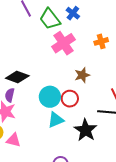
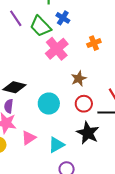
red circle: (70, 99) -> (84, 104), moved
cyan triangle: (56, 120) -> (56, 145), moved
pink triangle: (13, 140) -> (29, 138), moved, turned -42

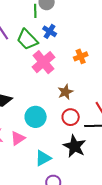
pink triangle: (29, 138) -> (18, 138), moved

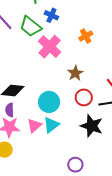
cyan triangle: (43, 158) -> (51, 125), moved

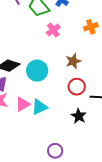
pink cross: (50, 47) -> (53, 30), size x0.6
cyan circle: (49, 102) -> (37, 71), moved
black star: (92, 126) -> (79, 116), size x0.7

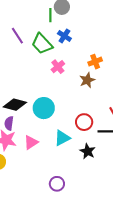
brown star: (73, 61) -> (87, 80), moved
cyan triangle: (39, 107) -> (62, 138), moved
purple circle: (55, 151) -> (57, 184), moved

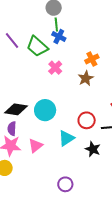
green line: (50, 15) -> (56, 25), moved

